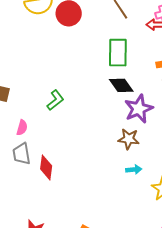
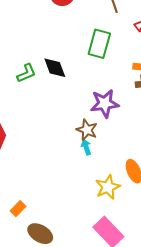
black diamond: (121, 85) -> (55, 68), moved
cyan arrow: (134, 170) -> (86, 147), moved, turned -119

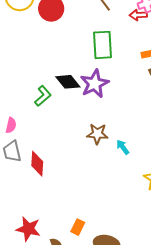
purple star: (105, 103) -> (94, 84), moved
brown star: (87, 130) -> (97, 134), moved

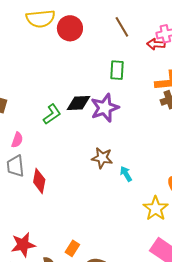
green rectangle: (103, 45) -> (117, 70), size x0.7
black diamond: (68, 82) -> (79, 103), turned -60
red star: (28, 229) -> (23, 245), turned -30

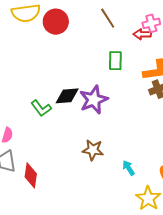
green rectangle: (117, 70) -> (115, 61), moved
green L-shape: (52, 114) -> (41, 108), turned 90
cyan arrow: (126, 174) -> (129, 168), moved

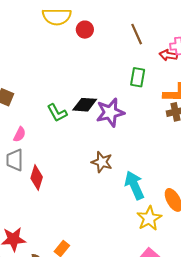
red circle: (56, 22) -> (85, 30), size x0.7
cyan arrow: (129, 168) -> (134, 185), size x1.8

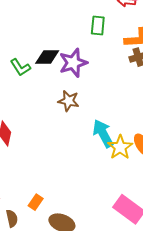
brown star: (102, 162) -> (69, 101), moved
yellow star: (149, 218) -> (120, 147), moved

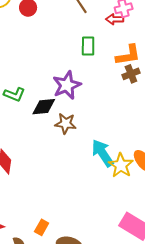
black diamond: (47, 57) -> (44, 107), moved
green L-shape: (20, 67) -> (14, 94), turned -30

